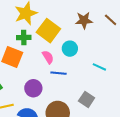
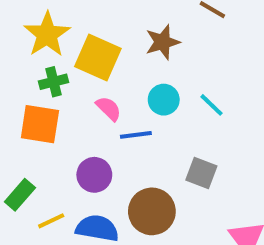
brown star: (84, 20) -> (163, 42), moved
cyan circle: (70, 49) -> (164, 100), moved
cyan line: (99, 67) -> (212, 105), turned 32

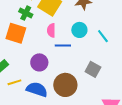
green cross: (54, 82) -> (26, 13), turned 32
pink semicircle: (109, 109) -> (51, 30), turned -144

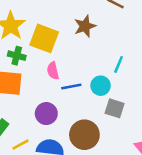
cyan circle: (79, 30) -> (101, 86), moved
cyan line: (103, 36) -> (119, 64), turned 72

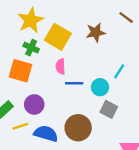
purple circle: (46, 114) -> (34, 104), moved

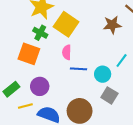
brown star: (96, 32) -> (112, 25), moved

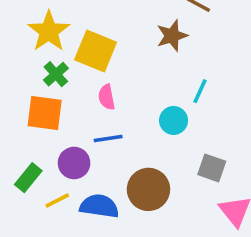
green cross: (40, 33) -> (56, 74), turned 32
blue line: (79, 69) -> (108, 138), moved
gray square: (109, 95) -> (212, 168), moved

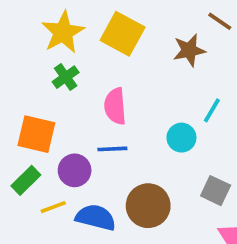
yellow square: (96, 51) -> (123, 34), moved
pink semicircle: (107, 97) -> (115, 106), size x1.4
orange square: (45, 113) -> (36, 134), moved

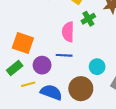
green cross: (66, 77) -> (88, 19), moved
cyan circle: (181, 138) -> (97, 67), moved

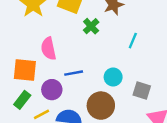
pink semicircle: (68, 32) -> (49, 49), moved

